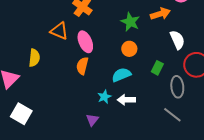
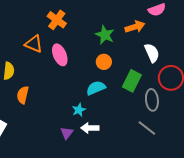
orange semicircle: (82, 66) -> (23, 95), moved
green rectangle: (157, 68) -> (132, 81), size x1.5
white arrow: (126, 100) -> (90, 128), moved

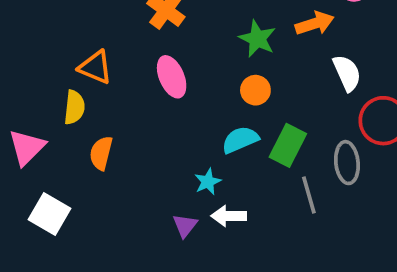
orange triangle: (34, 44) -> (95, 67), moved
green rectangle: (132, 81) -> (288, 145), moved
gray line: (147, 128) -> (309, 195), moved, turned 36

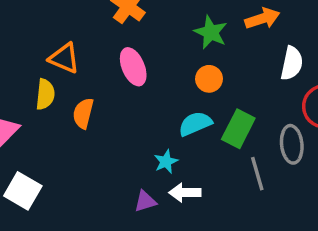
white semicircle: (347, 73) -> (292, 63), turned 36
orange semicircle: (101, 153) -> (83, 113), moved
purple triangle: (185, 226) -> (145, 201), turned 35

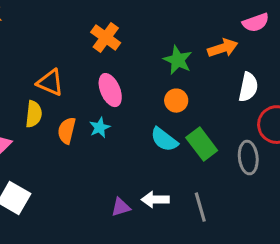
cyan semicircle: (195, 124) -> (164, 140), turned -120
green rectangle: (238, 129) -> (202, 144), turned -64
cyan star: (166, 162) -> (100, 128), moved
gray line: (257, 174) -> (200, 207), moved

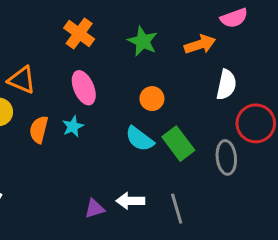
green star: (178, 60) -> (143, 41), moved

